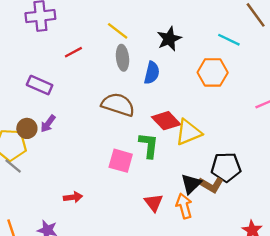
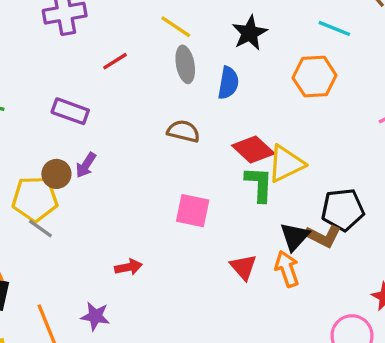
brown semicircle: (118, 105) -> (183, 131), size x0.7
green L-shape: (149, 145) -> (259, 184), moved

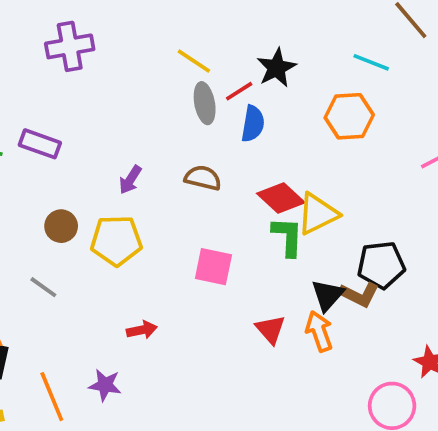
red line: (115, 61) -> (239, 91), moved
purple rectangle: (70, 111) -> (40, 144), moved
purple arrow: (86, 165) -> (130, 180), moved
yellow pentagon: (35, 199) -> (116, 241), moved

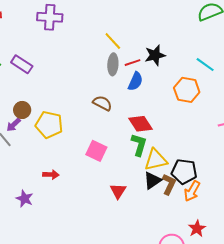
purple arrow: (130, 180) -> (14, 125), moved
yellow triangle: (318, 214) -> (156, 160), moved
brown L-shape: (359, 295) -> (169, 184), turned -105
orange arrow: (319, 331) -> (192, 191), moved, turned -145

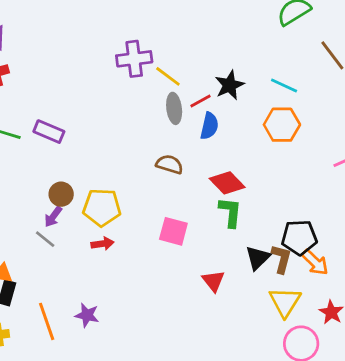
purple cross: (50, 17) -> (134, 59), moved
cyan line: (205, 65) -> (284, 86), moved
yellow triangle: (156, 160) -> (285, 302), moved, turned -35
red arrow: (51, 175) -> (102, 244), moved
orange arrow: (192, 191) -> (315, 262), turned -65

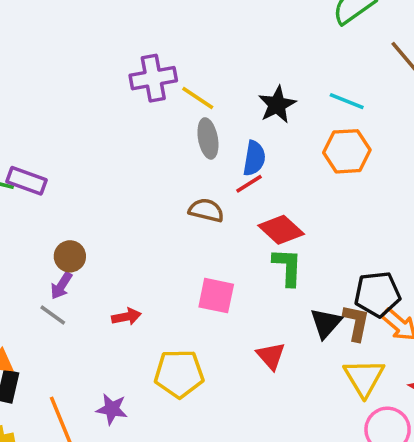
red line: (201, 101) -> (249, 184), moved
purple rectangle: (49, 132) -> (27, 181), moved
yellow pentagon: (102, 207) -> (179, 374), moved

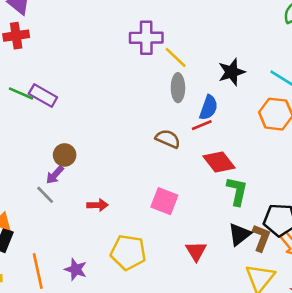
green L-shape: (287, 267) -> (237, 191), moved

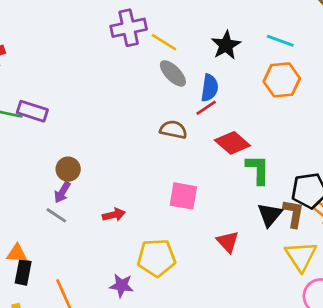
gray ellipse: (178, 88) -> (173, 73), turned -32
purple star: (76, 269) -> (122, 286), moved

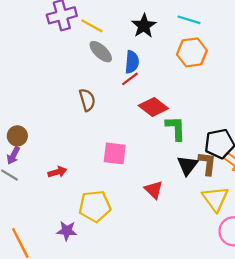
brown semicircle: (173, 130) -> (87, 100), moved, turned 65

